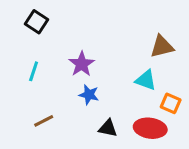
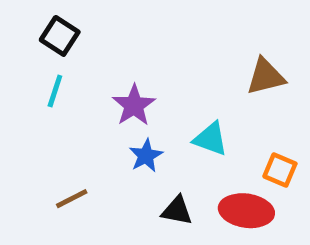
cyan line: (34, 71) -> (55, 91), moved
cyan triangle: (146, 80) -> (211, 139), moved
blue star: (89, 95) -> (146, 156), turned 30

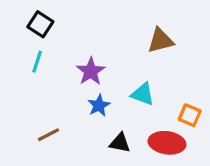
brown triangle: (266, 77) -> (161, 41), moved

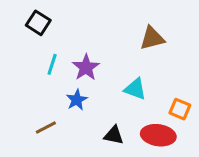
cyan line: (37, 62) -> (52, 64), moved
blue star: (99, 105) -> (77, 100), moved

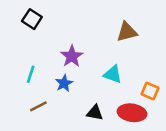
cyan line: (52, 64) -> (31, 74), moved

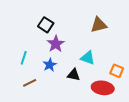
black square: (32, 19) -> (46, 25), moved
black triangle: (95, 113) -> (74, 75), moved

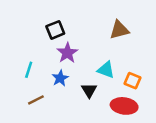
black square: (46, 25) -> (55, 30), turned 35
orange square: (117, 71) -> (133, 81), moved
black triangle: (74, 75) -> (89, 90), turned 48

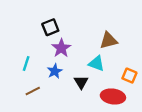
brown triangle: (119, 30) -> (109, 40), moved
orange square: (133, 81) -> (129, 76), moved

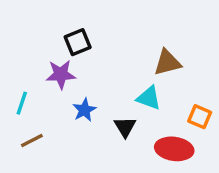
purple star: (61, 48) -> (61, 74), moved, turned 30
cyan line: (26, 64) -> (22, 103), moved
brown line: (33, 91) -> (32, 140), moved

